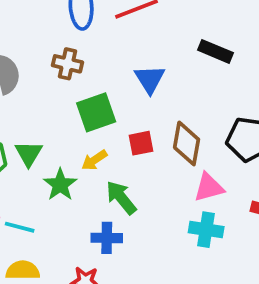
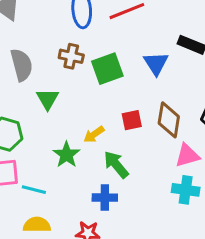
blue triangle: (150, 79) -> (156, 63), moved
green square: (96, 112) -> (107, 69), moved
green triangle: (29, 154) -> (48, 99), moved

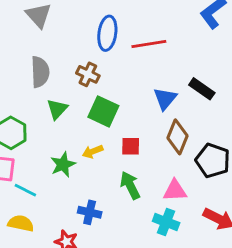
green square: (107, 69) -> (103, 111), moved, turned 32
brown diamond: (169, 120) -> (178, 137), moved
green arrow: (116, 165) -> (130, 185), moved

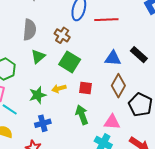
blue triangle: (165, 99) -> (113, 58), turned 48
blue cross: (90, 212) -> (43, 123), moved, turned -35

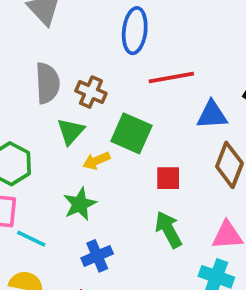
red line: (106, 20) -> (171, 77), moved
brown cross: (62, 35) -> (91, 92), moved
yellow arrow: (59, 89) -> (96, 161), moved

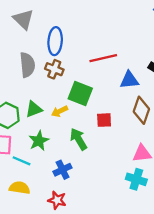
blue ellipse: (135, 31) -> (55, 41), moved
green triangle: (71, 131) -> (34, 109), moved, turned 30
green star: (80, 204) -> (39, 141), moved
green arrow: (168, 230) -> (79, 139), moved

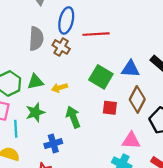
red line: (103, 58) -> (96, 34), moved
green square: (80, 93) -> (101, 77), moved
red square: (104, 120) -> (110, 108), moved
cyan line: (22, 161) -> (16, 129), turned 54

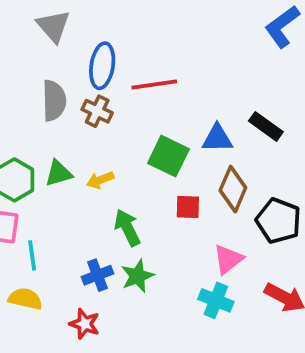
green star: (35, 112) -> (137, 276), moved
pink triangle: (131, 141) -> (228, 259), turned -36

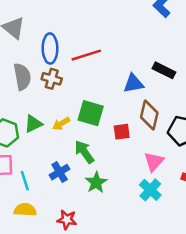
green square: (168, 156) -> (91, 113), moved
blue cross: (97, 275) -> (60, 172), moved
cyan cross: (216, 300) -> (150, 190), turned 30

